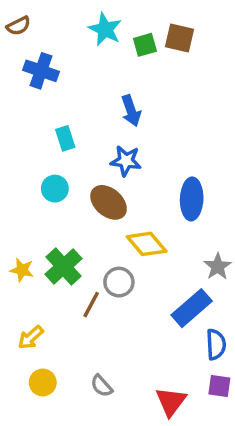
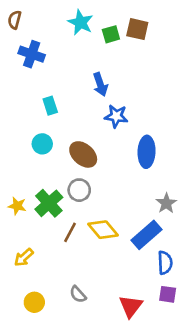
brown semicircle: (18, 26) -> (15, 20), turned 132
blue star: (126, 161) -> (116, 116), moved
yellow diamond: (147, 244) -> (103, 230), moved
gray circle: (119, 282) -> (79, 190), moved
yellow circle: (43, 382) -> (34, 302), moved

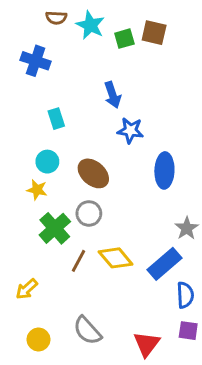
brown semicircle: (15, 20) -> (56, 18), moved, turned -102
yellow star: (17, 206) -> (37, 190), moved
gray semicircle: (78, 294) -> (87, 331), size x1.5

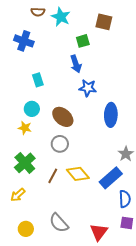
green square: (124, 39) -> (83, 41), moved
green cross: (55, 228) -> (25, 163), moved

